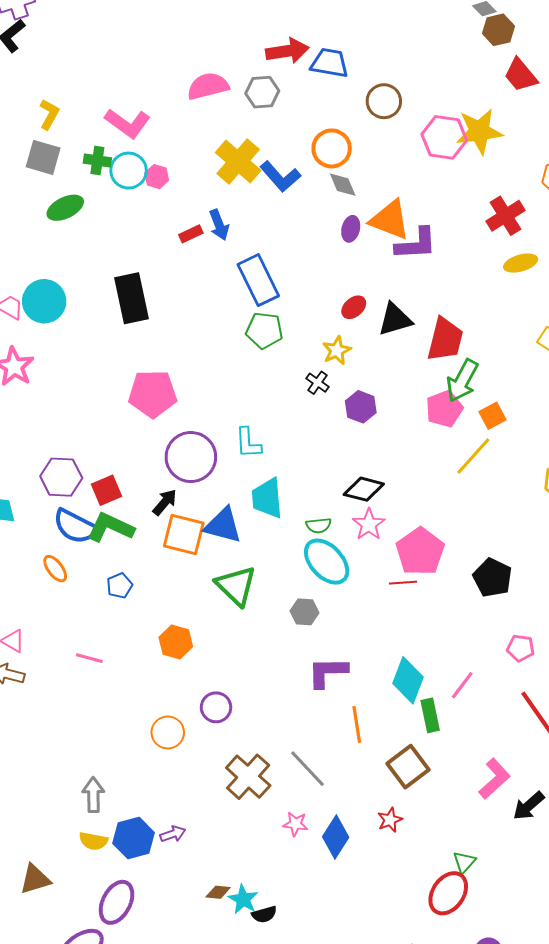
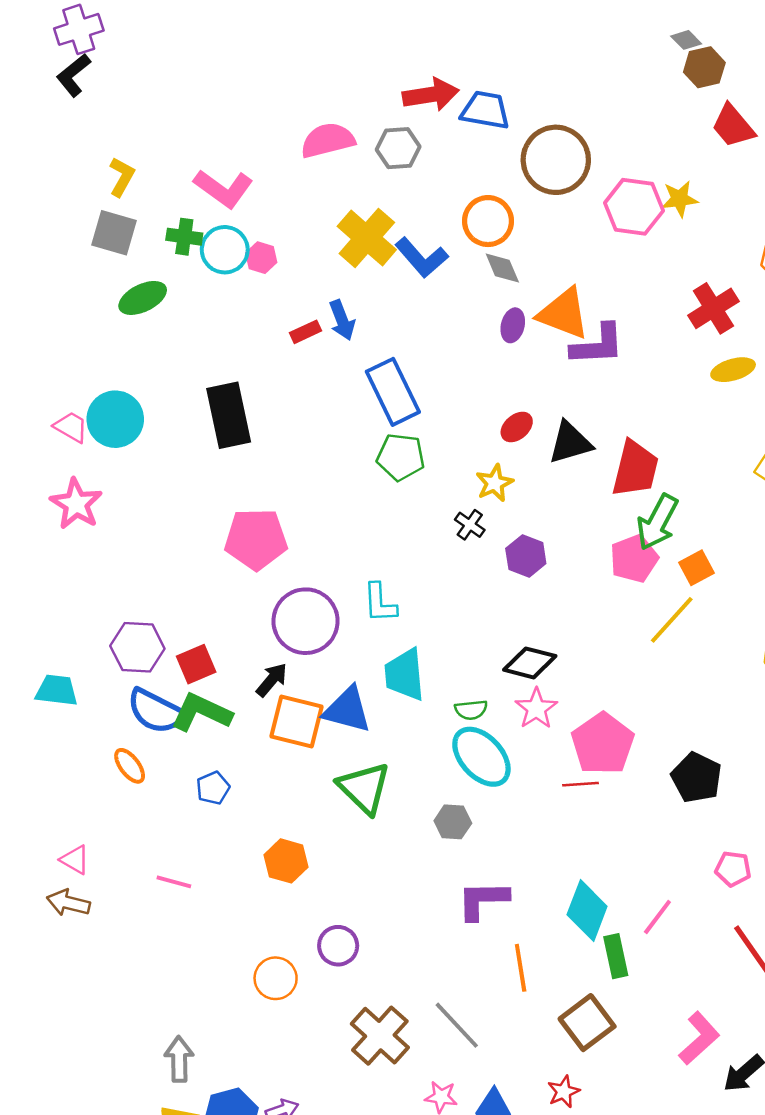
brown circle: (384, 101) -> (556, 160), size x1.5
yellow star: (479, 131) -> (680, 199), size x0.6

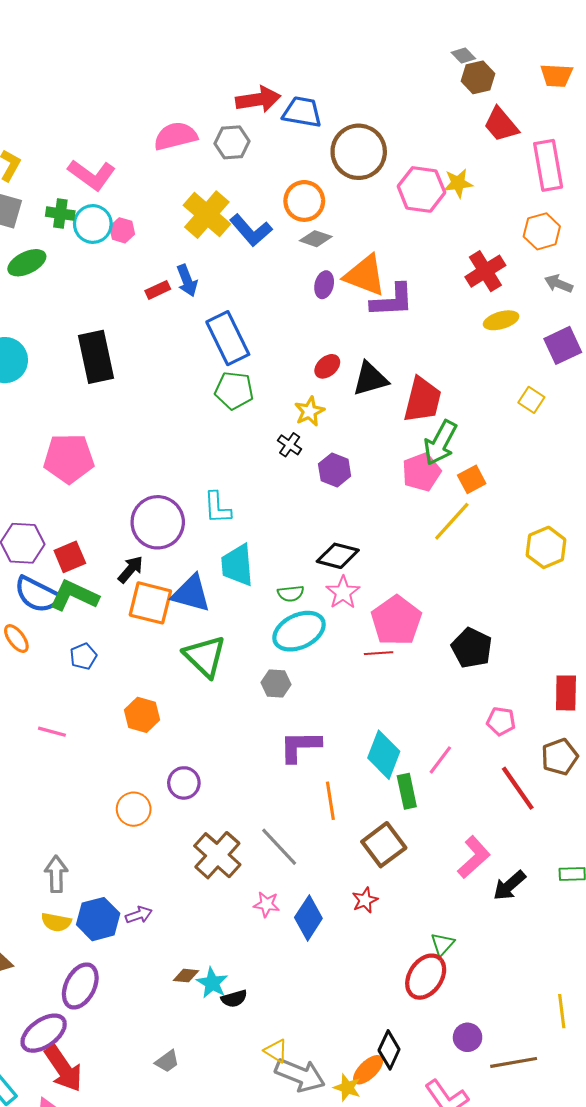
gray diamond: (502, 268) -> (316, 239), turned -48
pink pentagon: (256, 539) -> (69, 458), moved
cyan ellipse: (481, 757) -> (299, 631), turned -72

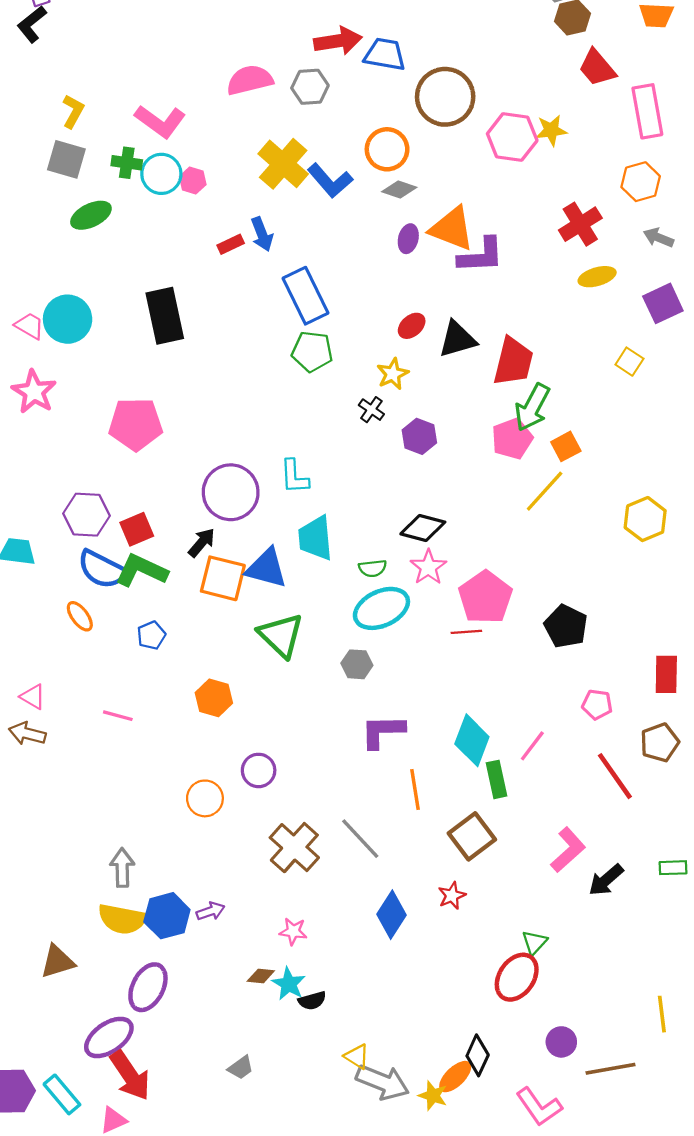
pink star: (267, 904) -> (293, 931), moved
yellow semicircle: (56, 922) -> (122, 919), size x1.5

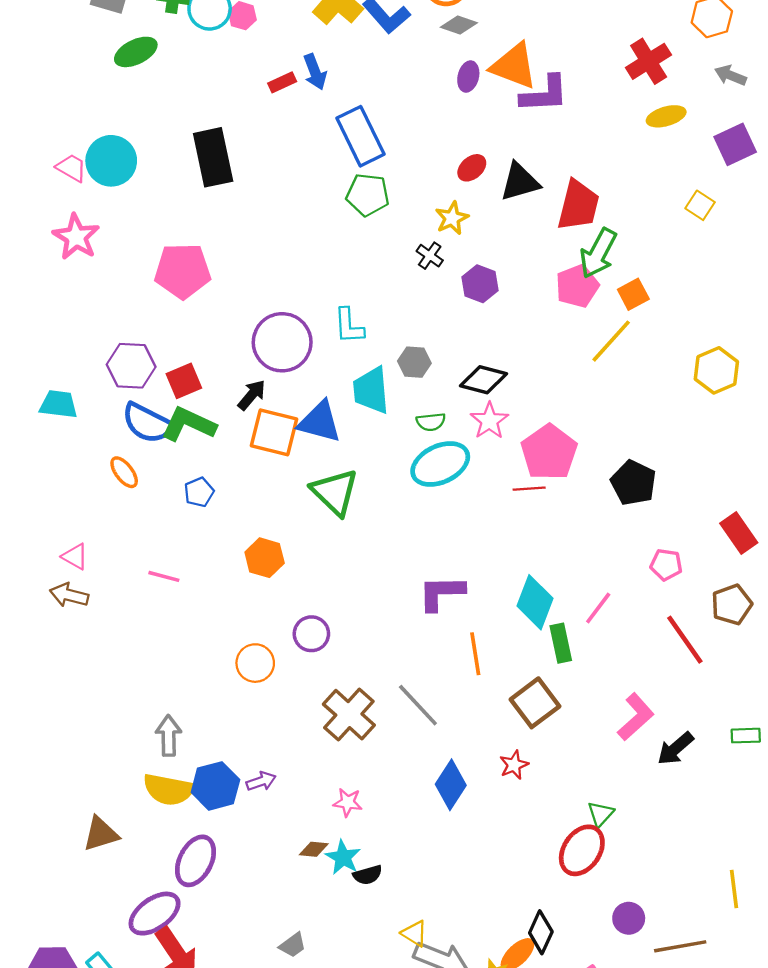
gray hexagon: (357, 664) -> (414, 362), moved
red rectangle: (666, 674) -> (739, 533), turned -36

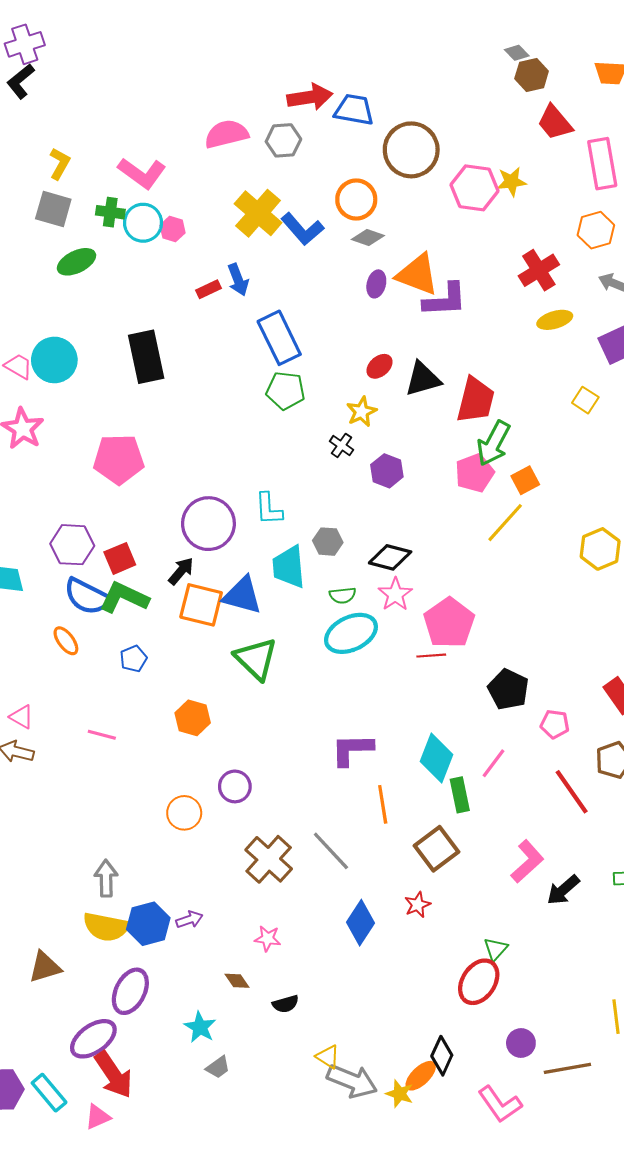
black pentagon: (633, 483) -> (508, 689), moved
brown diamond: (314, 849) -> (237, 981), turned 50
cyan star: (343, 857) -> (200, 1027), moved

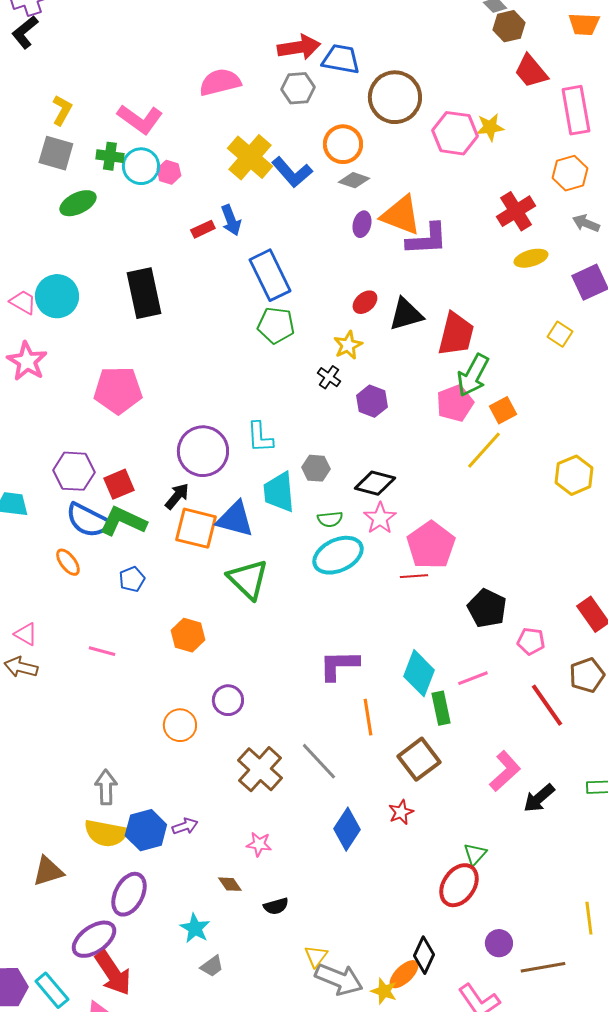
gray hexagon: (283, 140) -> (298, 88), moved
pink line: (494, 763) -> (473, 678), turned 32
yellow triangle: (328, 1057) -> (316, 956), turned 35

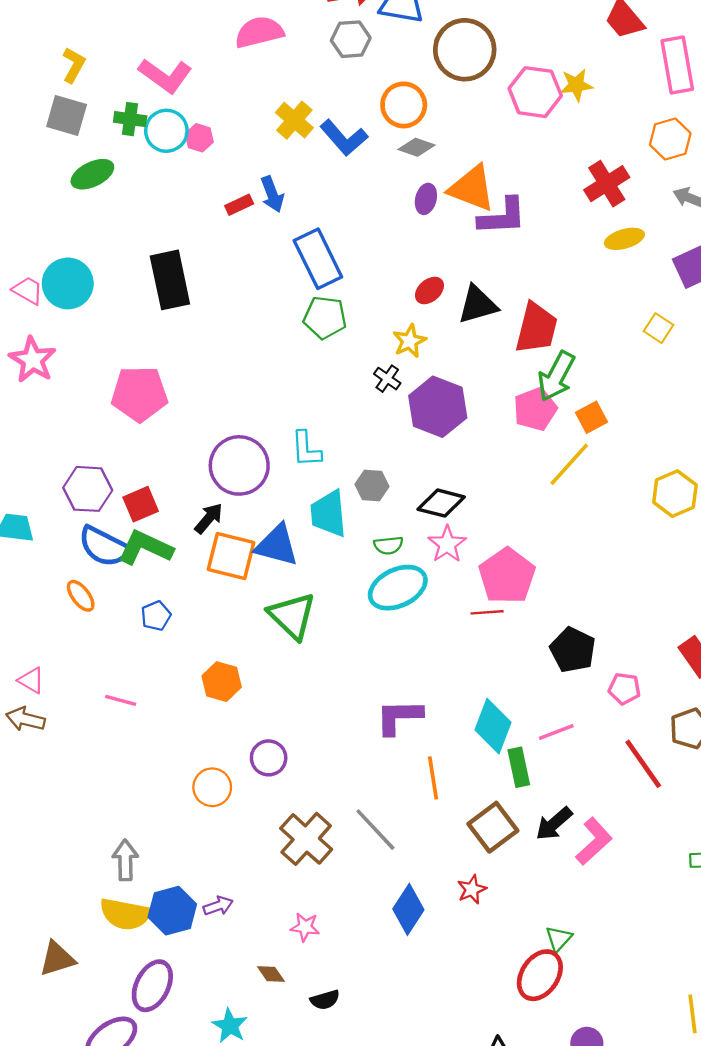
yellow cross: (250, 157) -> (294, 120), size x0.7
purple hexagon: (372, 401) -> (438, 407), size x1.6
black arrow: (539, 798) -> (554, 824), moved

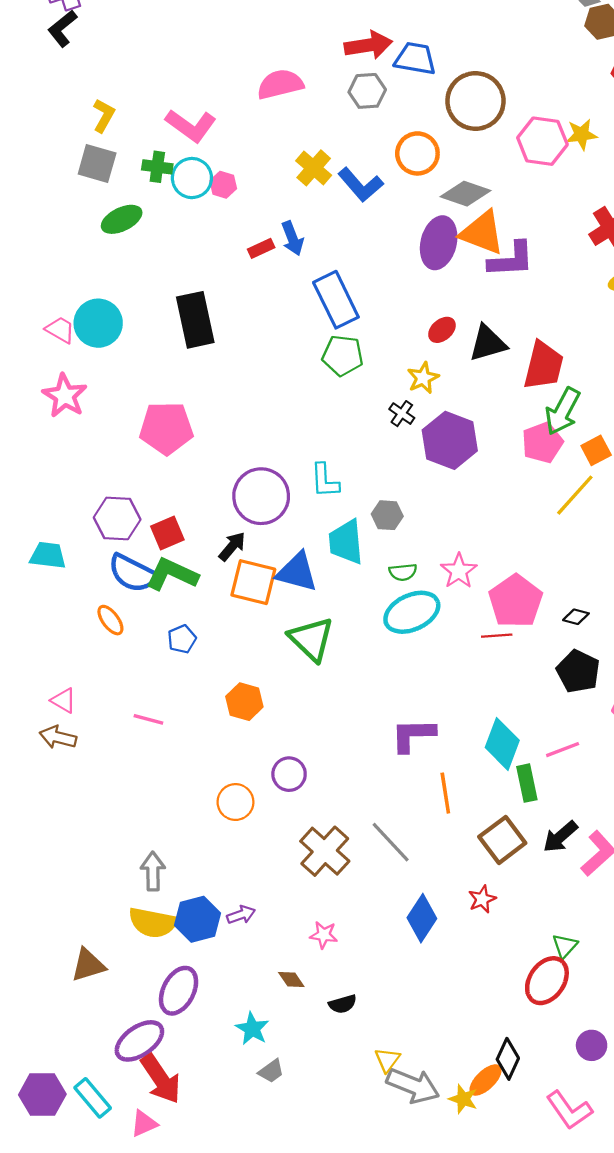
gray diamond: (417, 147) -> (465, 194), moved, size x1.4
purple ellipse: (426, 199) -> (439, 243), size x1.8
black diamond: (441, 503) -> (576, 617), moved, size x0.6

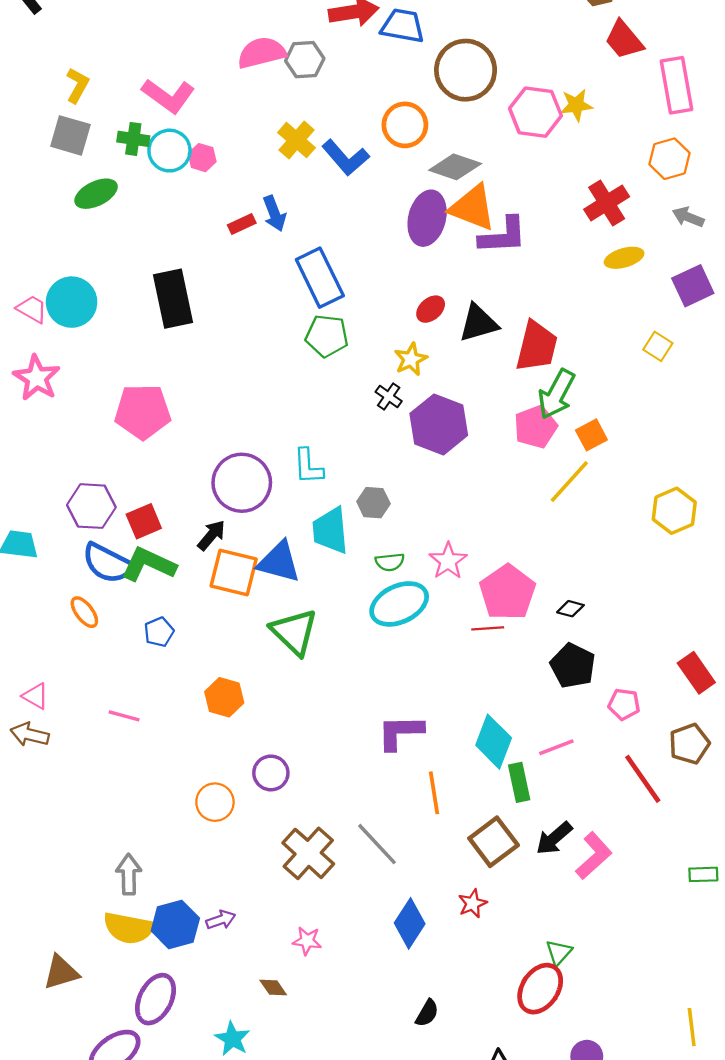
gray hexagon: (367, 91) -> (305, 60), moved
black semicircle: (343, 1004) -> (427, 1013), moved, turned -44

